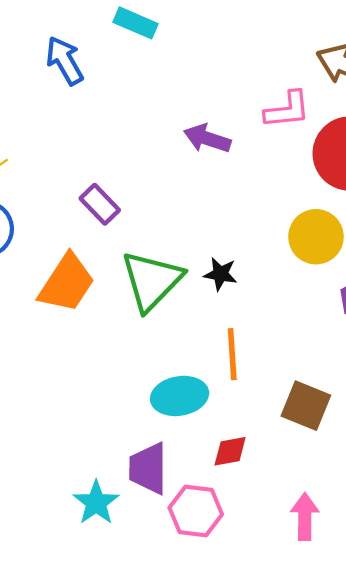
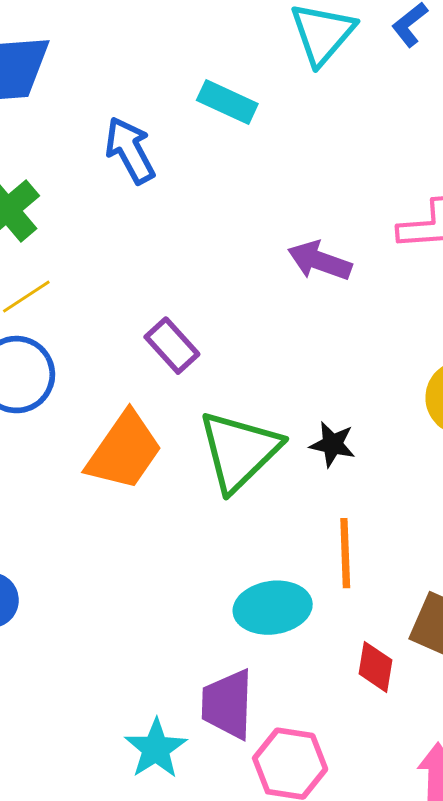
red diamond: (230, 451) -> (375, 667), moved, turned -72

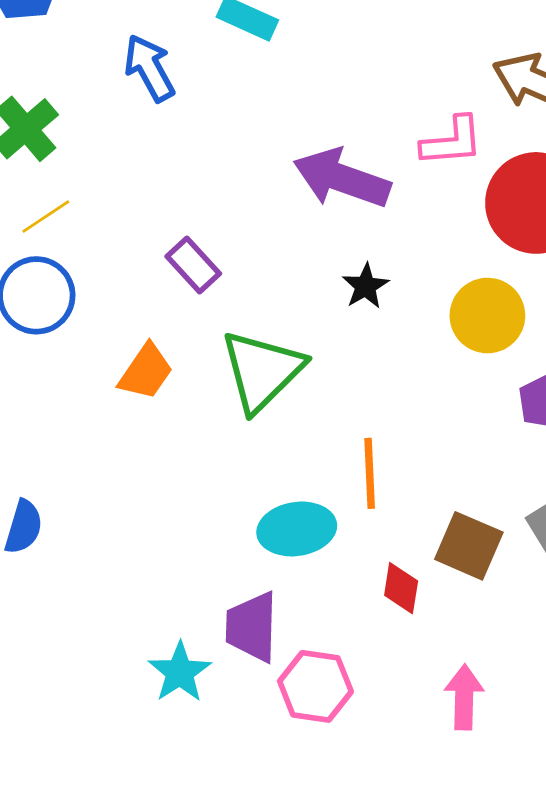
purple arrow: (320, 261) -> (342, 178), size x1.5
black star: (332, 444) -> (366, 286), moved, turned 30
orange trapezoid: (124, 451) -> (146, 372), size x0.7

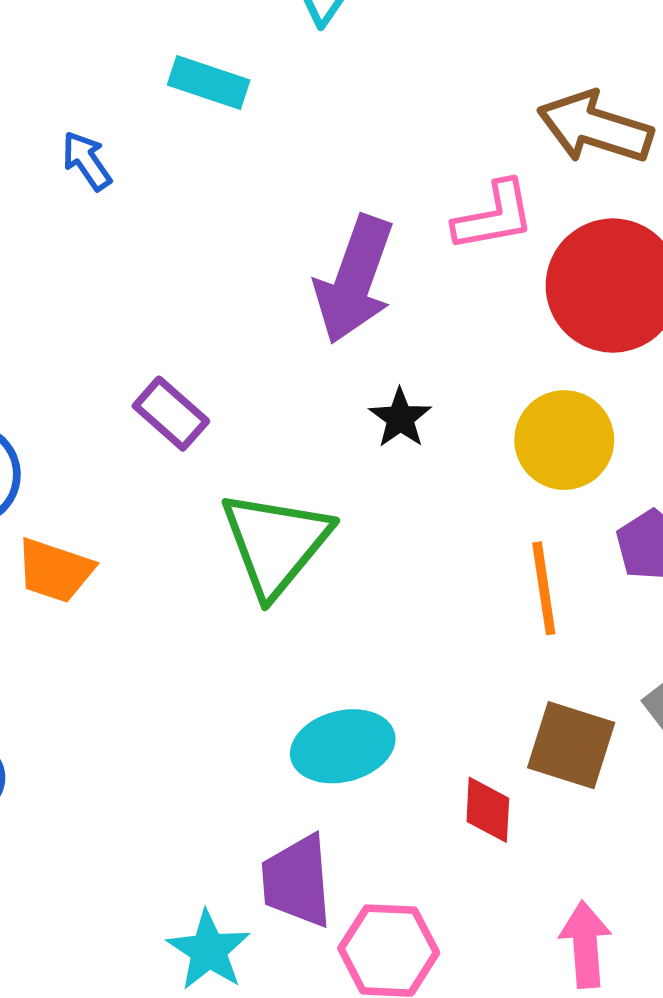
blue arrow: (149, 68) -> (87, 161), size x0.7
purple arrow: (342, 178) -> (354, 280), turned -84
orange trapezoid: (146, 372) -> (55, 570), moved, turned 80
orange line: (370, 473) -> (544, 588), moved

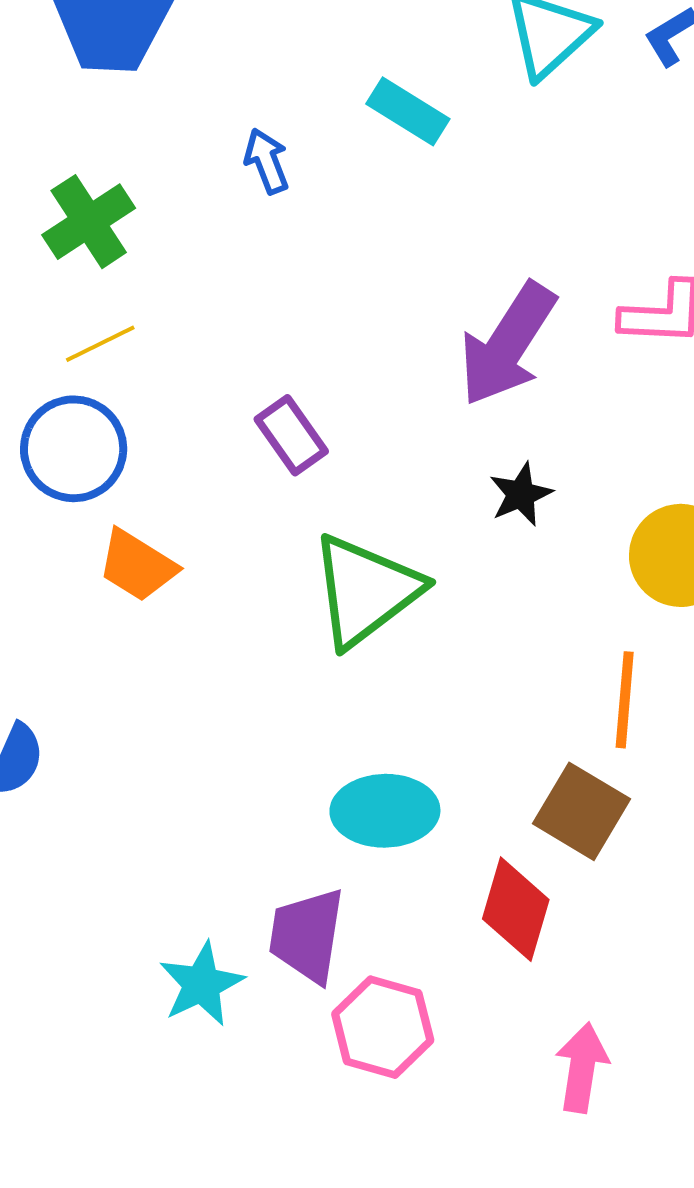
brown square: (571, 745) -> (582, 811), moved
red diamond: (488, 810) -> (516, 909), size x1.4

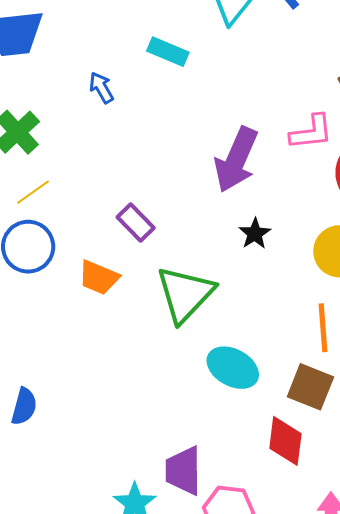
orange trapezoid: (137, 565) -> (99, 277), moved
cyan ellipse: (385, 811) -> (233, 368), moved, turned 39

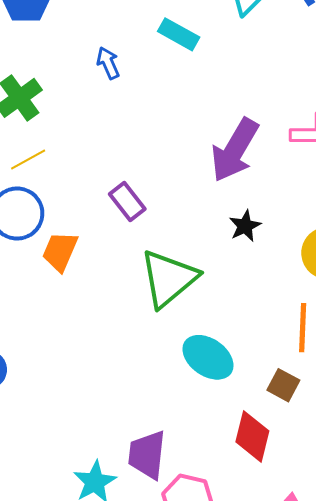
orange trapezoid: (99, 277) -> (60, 251), moved, turned 84
brown square: (310, 387) -> (283, 385), size x0.7

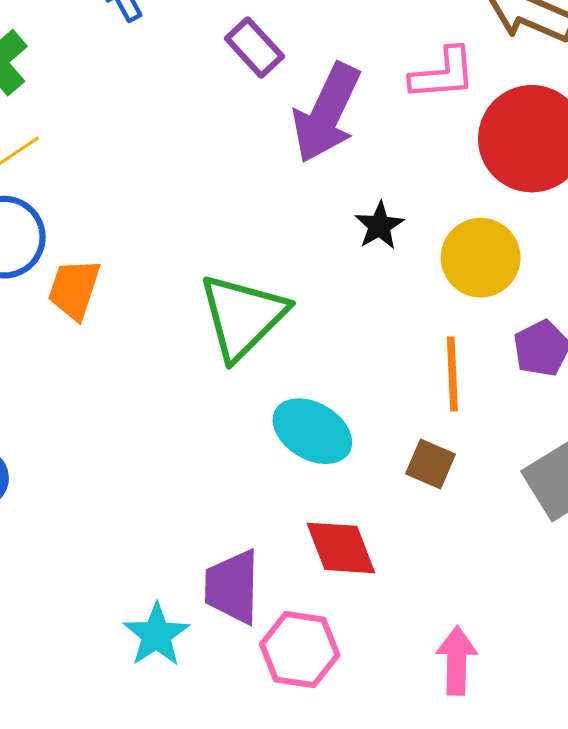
purple rectangle: (127, 201) -> (254, 47), moved
black star: (245, 226) -> (379, 226), moved
red diamond: (252, 436) -> (341, 548), moved, turned -30

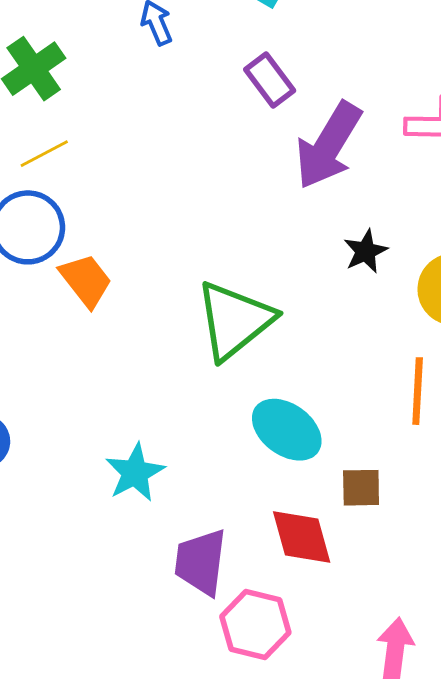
orange trapezoid: (74, 289) -> (86, 280), turned 118
brown square: (431, 464) -> (361, 488), moved, turned -30
cyan star: (156, 635) -> (135, 473), moved

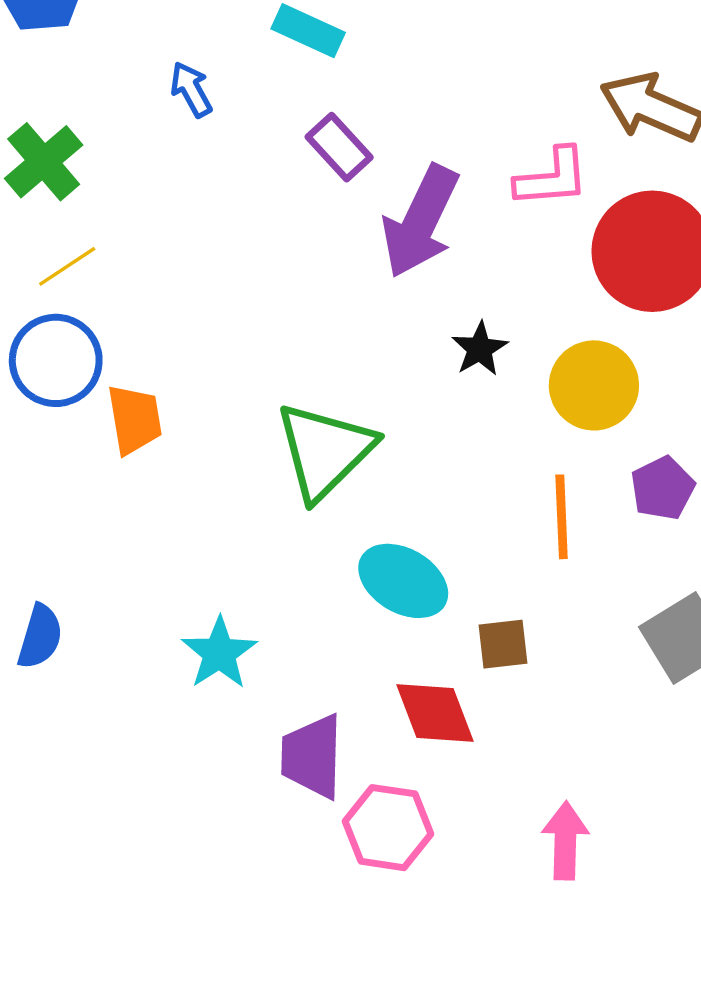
orange trapezoid: (86, 280) -> (135, 419), turned 34

